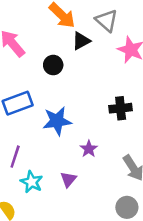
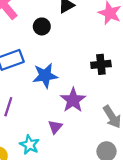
purple star: (89, 149) -> (73, 100), size x1.6
cyan star: (32, 182) -> (30, 145), moved

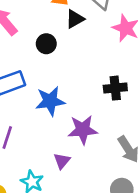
purple star: (73, 100) -> (83, 130), turned 30

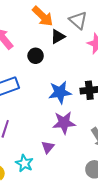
blue star: (50, 101) -> (60, 92), moved

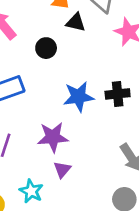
black triangle: (58, 37) -> (76, 22), turned 42
purple star: (64, 123) -> (53, 137), moved

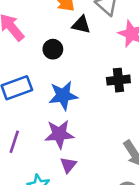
black cross: (118, 94) -> (118, 80), moved
blue star: (78, 97) -> (63, 95), moved

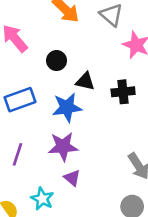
black triangle: (81, 25) -> (85, 81), moved
purple triangle: (68, 165) -> (72, 178), turned -30

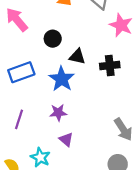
blue star: (67, 107) -> (62, 79), turned -30
purple star: (63, 147) -> (58, 113), size x0.7

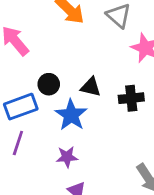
black circle: (53, 39) -> (49, 84), moved
purple line: (19, 119) -> (18, 143), moved

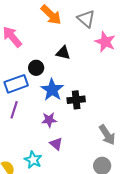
black triangle: (91, 87) -> (63, 53), moved
black cross: (131, 98) -> (76, 100), moved

